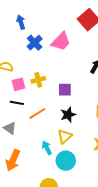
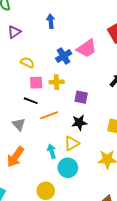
blue cross: (35, 43) -> (64, 56), moved

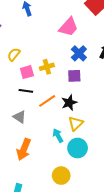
blue cross: (64, 56) -> (79, 53), moved
yellow semicircle: (27, 63) -> (14, 54), turned -64
black star: (79, 123) -> (69, 103), moved

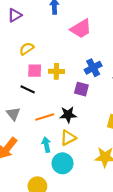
pink trapezoid: (69, 27) -> (81, 29), moved
orange line: (47, 101) -> (45, 117), moved

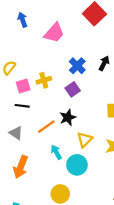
purple square: (81, 89) -> (73, 89), turned -32
yellow triangle: (68, 138) -> (85, 140), moved

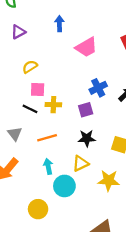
yellow cross: (44, 80) -> (53, 105), moved
black star: (68, 117) -> (87, 138), moved

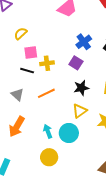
purple square: (86, 110) -> (76, 63), turned -32
cyan arrow: (48, 166) -> (48, 131), moved

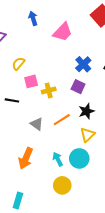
black line: (27, 71) -> (12, 100), moved
orange line: (46, 93) -> (62, 120), moved
gray triangle: (17, 95) -> (37, 124), moved

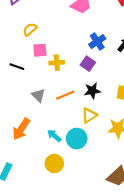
cyan arrow: (58, 159) -> (54, 136), turned -32

